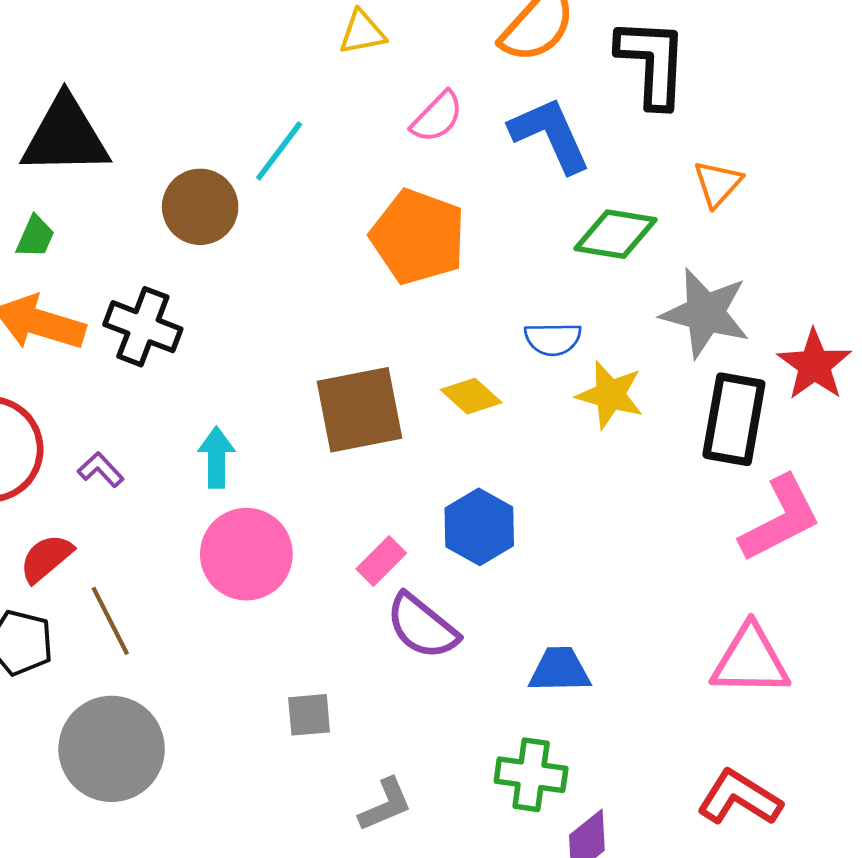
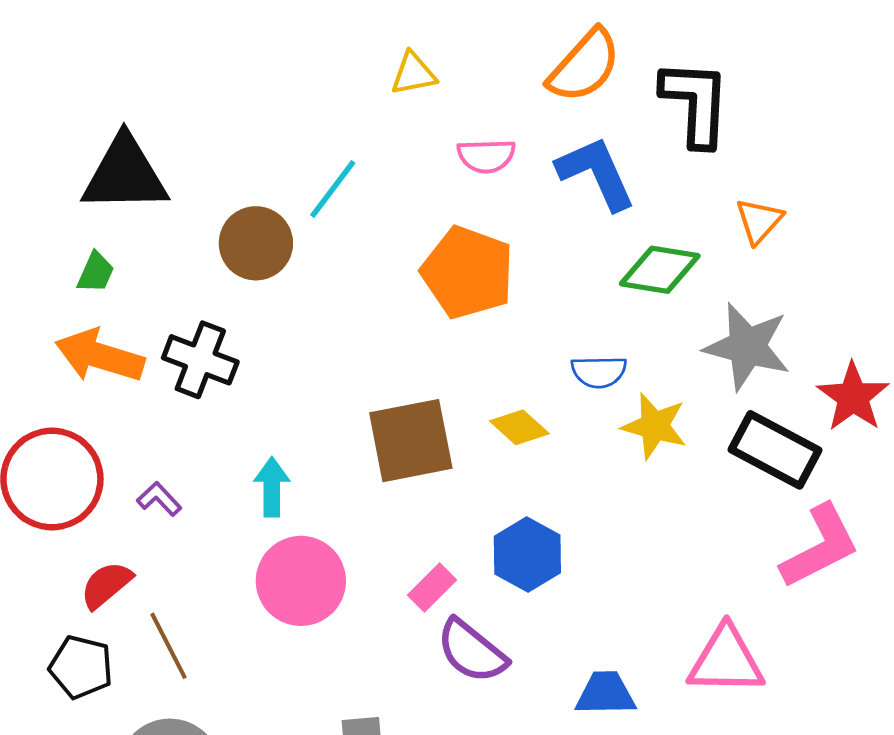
pink semicircle: (437, 117) -> (486, 156), turned 44
black rectangle: (734, 419) -> (775, 450), turned -72
pink triangle: (750, 660) -> (726, 660), moved

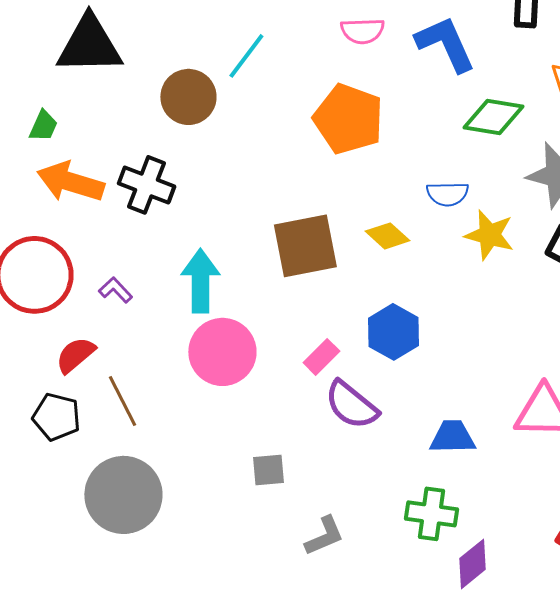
green trapezoid: (96, 272) -> (43, 126), moved
cyan arrow: (272, 487) -> (200, 281), size x1.4

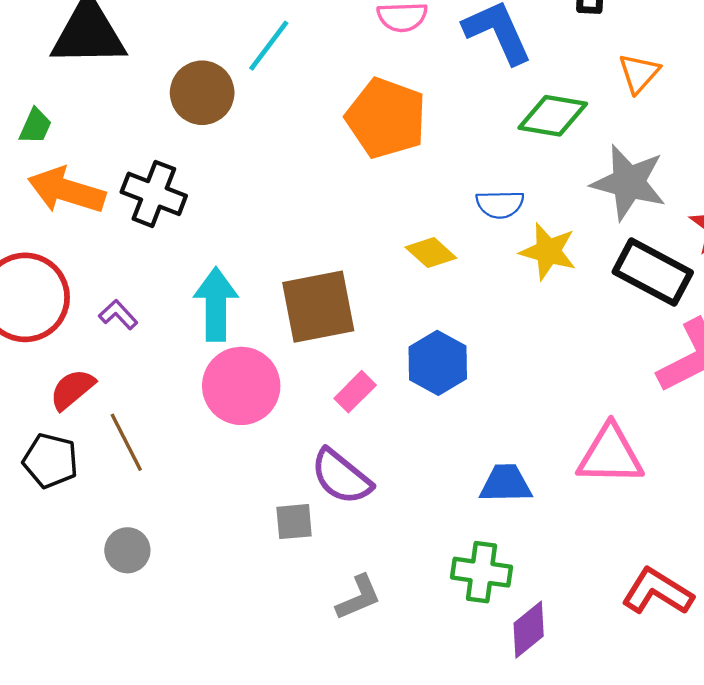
brown square: (305, 246) -> (318, 307), moved
purple semicircle: (351, 405) -> (341, 477), moved
gray circle: (123, 495) -> (127, 550), size x0.5

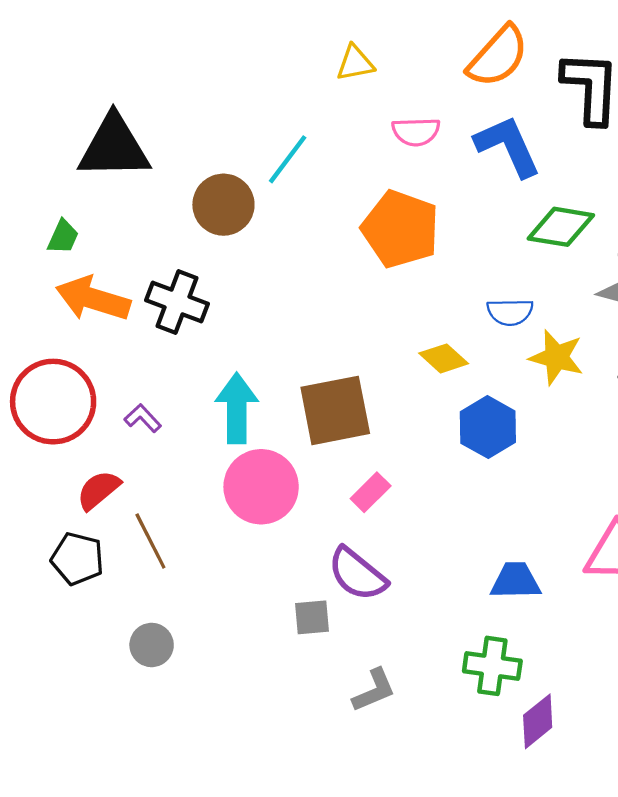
blue hexagon: (438, 363) -> (488, 427), moved

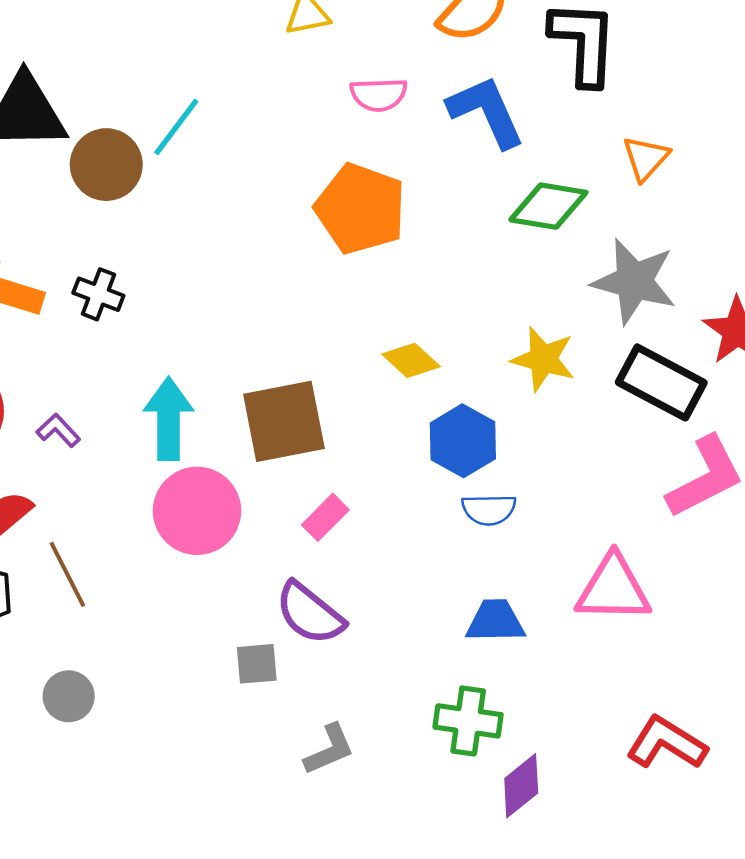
cyan line: (288, 159) -> (176, 127), moved
brown circle: (223, 205) -> (106, 165), moved
black cross: (177, 302) -> (98, 294), size x0.7
blue semicircle: (510, 312) -> (489, 510), moved

